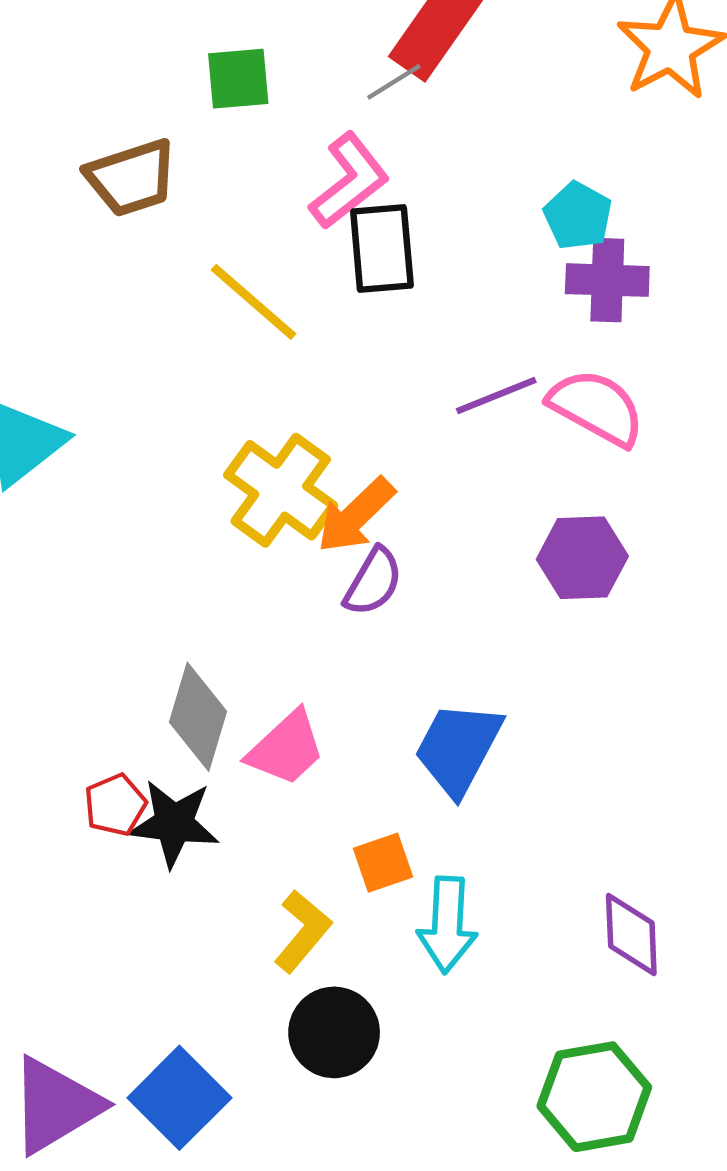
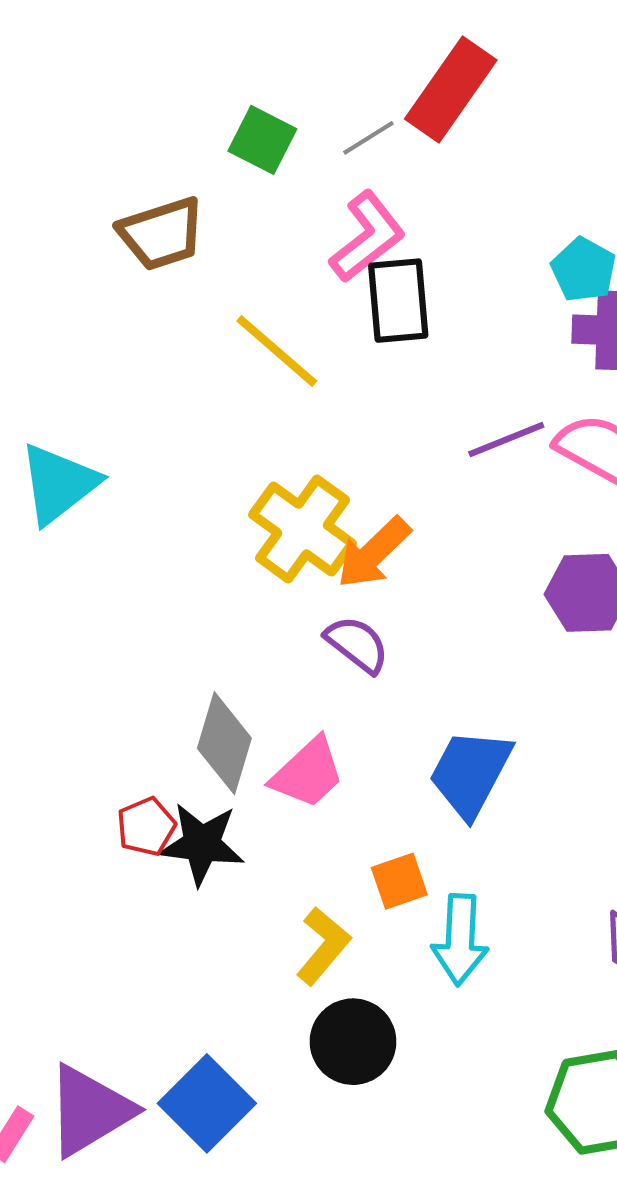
green square: (238, 79) -> (262, 140), turned 32
gray line: (394, 82) -> (368, 138), moved
purple semicircle: (373, 582) -> (357, 644), moved, turned -82

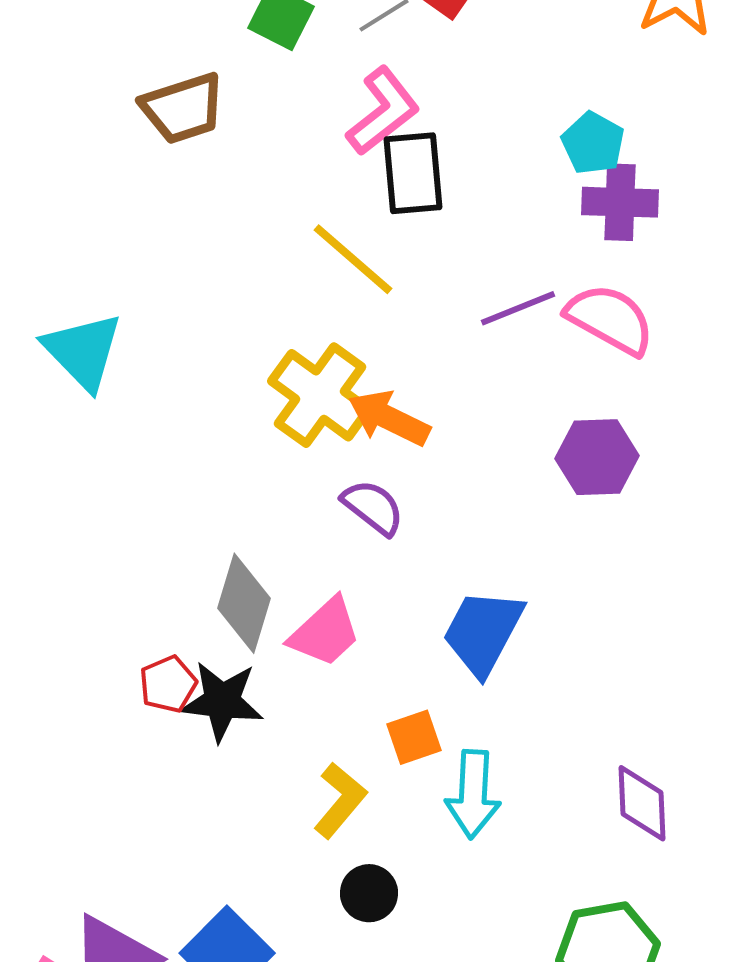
yellow line: (277, 351) -> (353, 259), moved
cyan triangle: (59, 484) -> (83, 351), turned -36
orange arrow: (374, 553) -> (389, 418), turned 70
black circle: (353, 1042) -> (369, 893), size x0.7

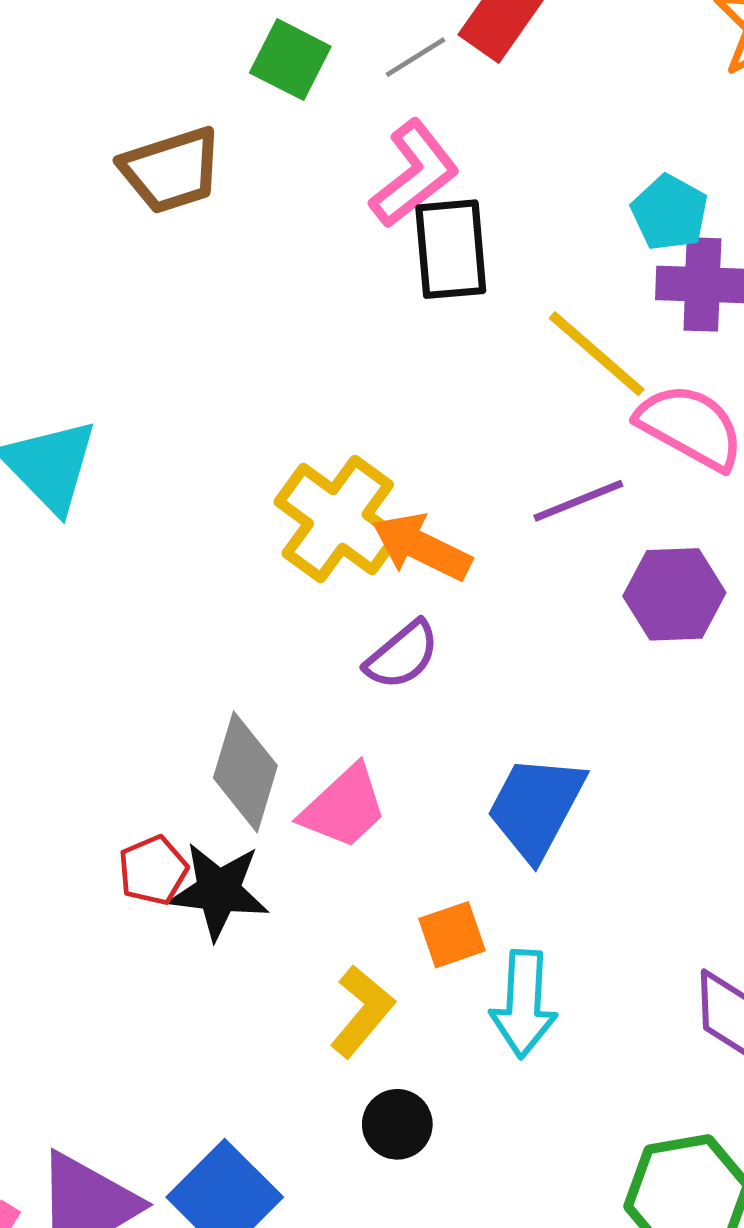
yellow line: (353, 259) -> (597, 354), moved
purple line: (518, 308) -> (578, 501), moved
purple semicircle: (373, 507) -> (402, 655), turned 102

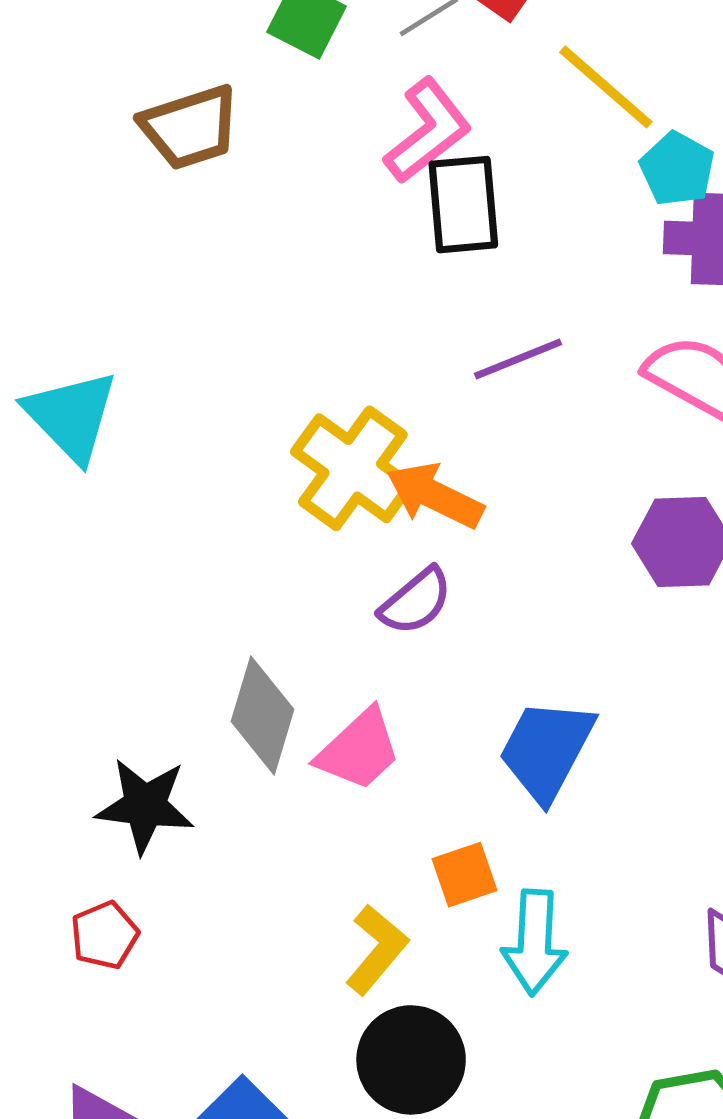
yellow line: (597, 354) -> (606, 87), moved
purple line: (578, 501) -> (518, 359), moved
red pentagon: (153, 870) -> (105, 935), moved
black star: (219, 891) -> (145, 806), moved
black circle: (397, 1124) -> (411, 1060), size x1.6

